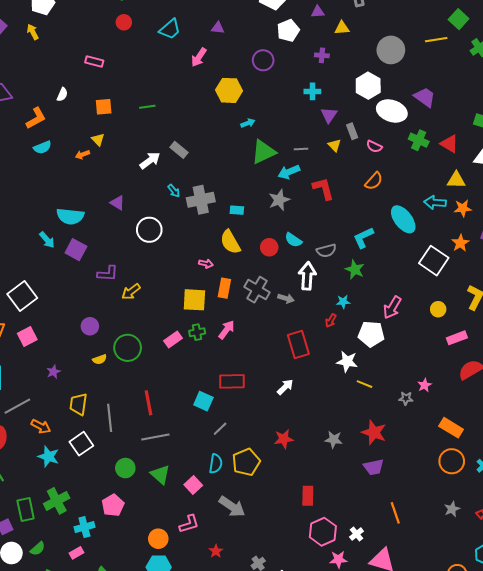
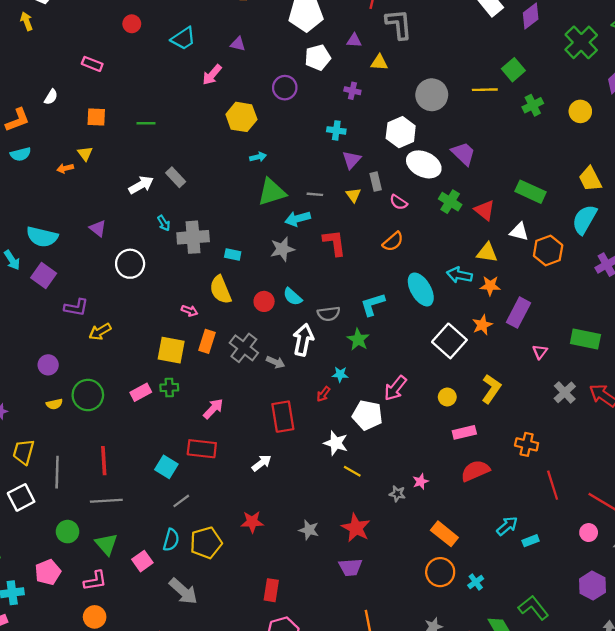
pink arrow: (226, 330) -> (213, 409), moved
pink L-shape: (189, 524) -> (95, 581), moved

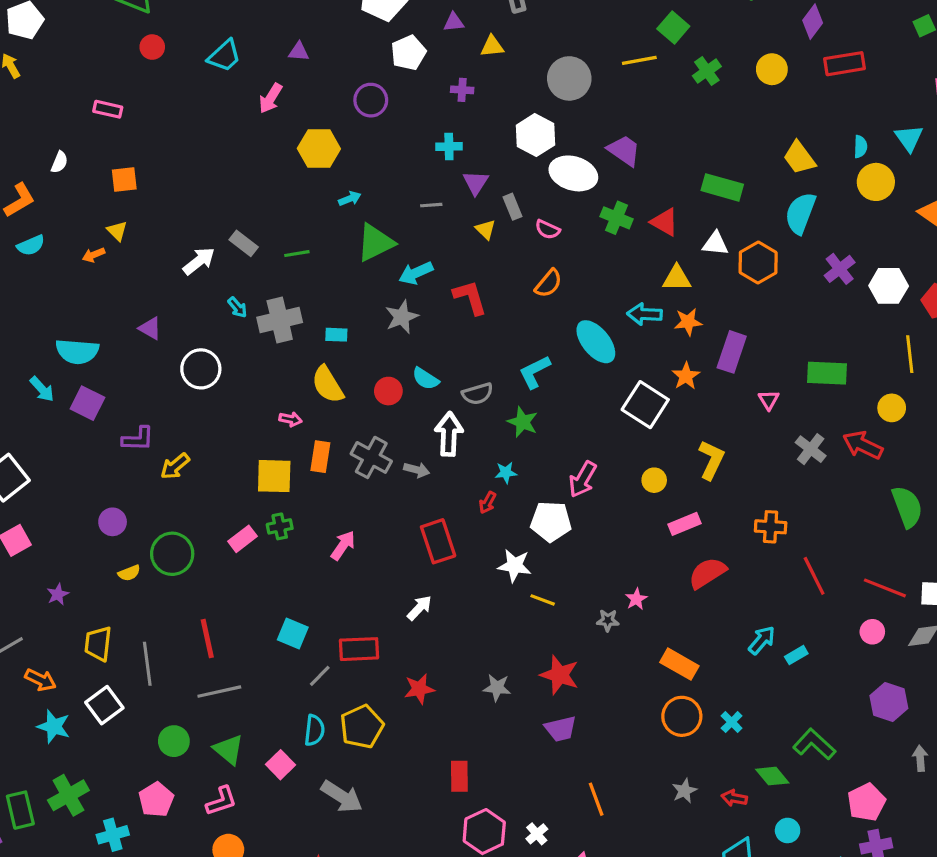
green line: (146, 123) -> (297, 254), moved
gray line: (315, 194) -> (431, 205), moved
red rectangle: (202, 449) -> (359, 649), moved

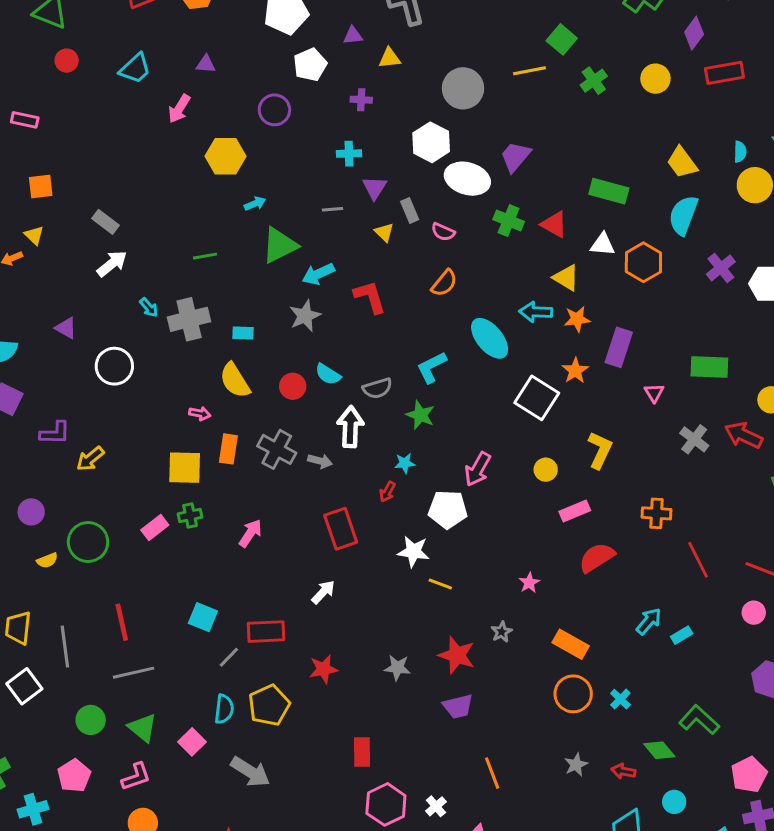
purple trapezoid: (624, 150) -> (515, 157), turned -84
gray rectangle: (244, 243) -> (106, 222), moved
yellow triangle: (677, 278) -> (566, 278), turned 32
gray star: (608, 620) -> (502, 632), moved, turned -30

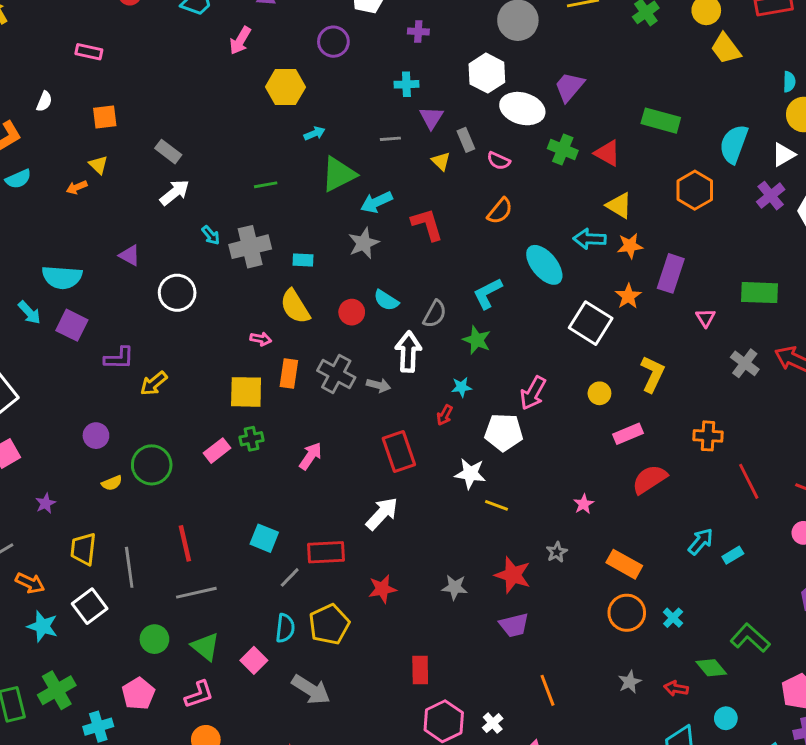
yellow trapezoid: (682, 162) -> (726, 49), moved
white triangle: (603, 244) -> (783, 155), moved, turned -35
gray semicircle: (377, 388) -> (435, 314), turned -44
white arrow: (323, 592) -> (382, 514), size x1.4

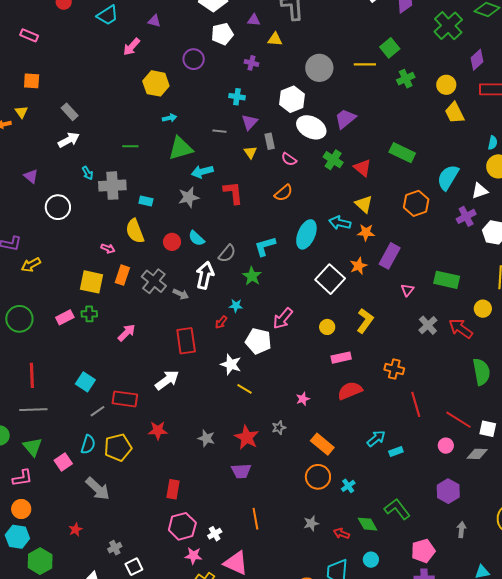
cyan ellipse: (544, 265) -> (306, 234), turned 52

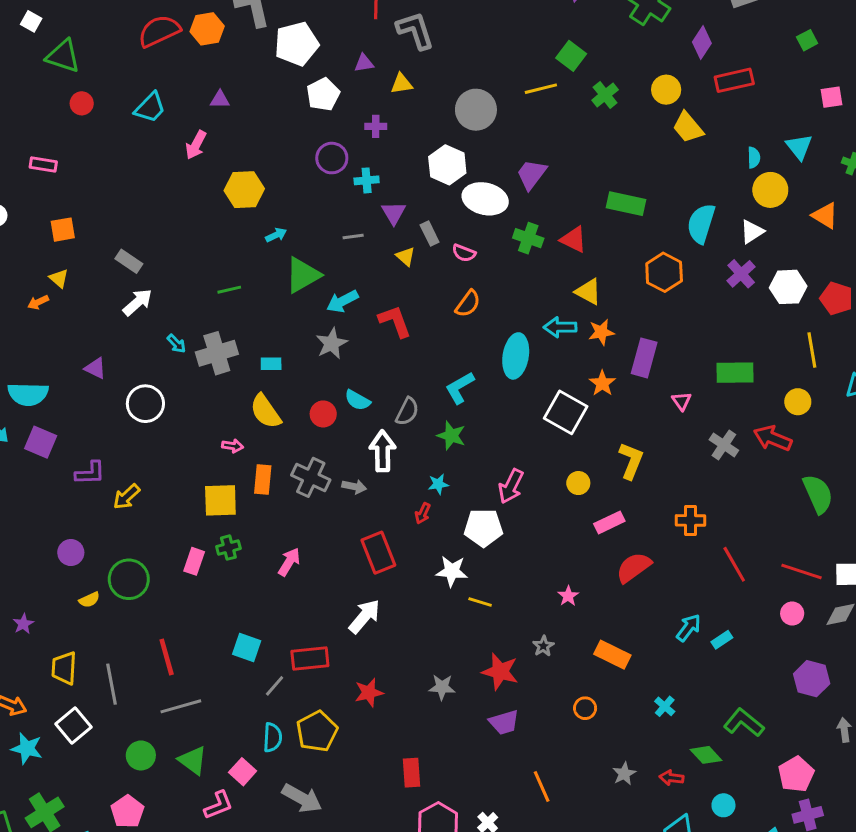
purple circle: (194, 59) -> (332, 158), moved
pink rectangle: (65, 317) -> (194, 561), turned -30
orange circle: (318, 477) -> (585, 708), moved, size x0.6
pink L-shape: (22, 478) -> (218, 805), moved

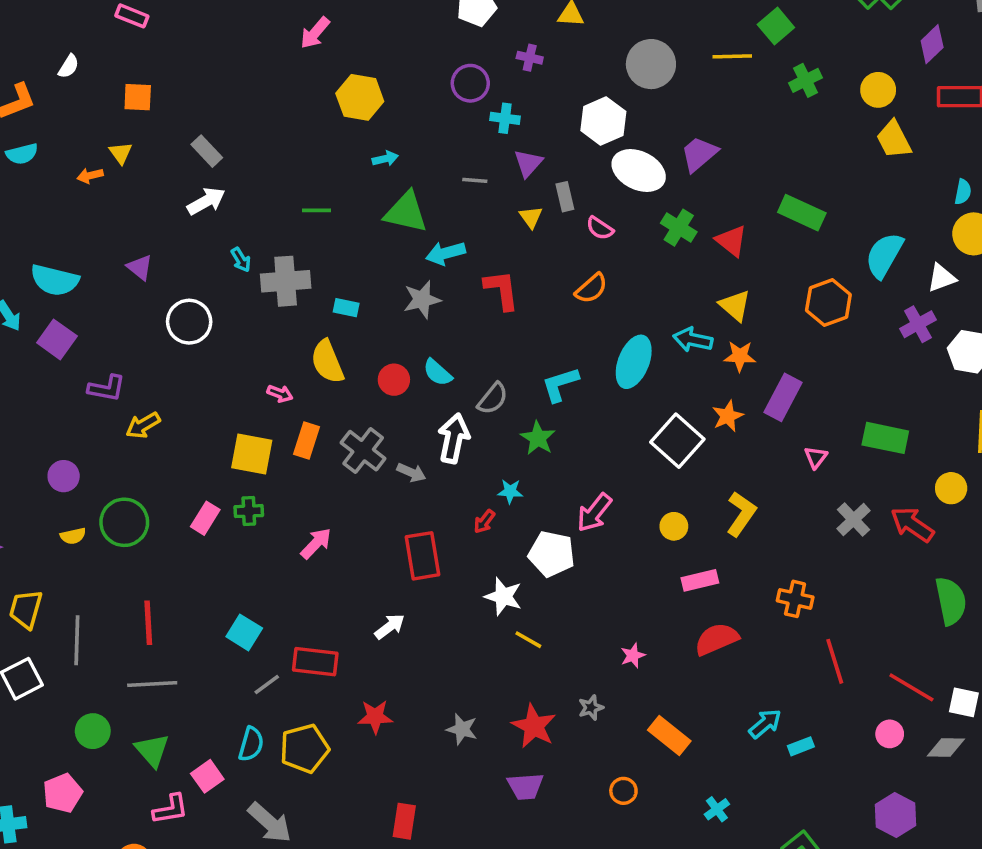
green triangle: (303, 275) -> (406, 212), turned 30
white arrow: (364, 616) -> (390, 627), size x0.7

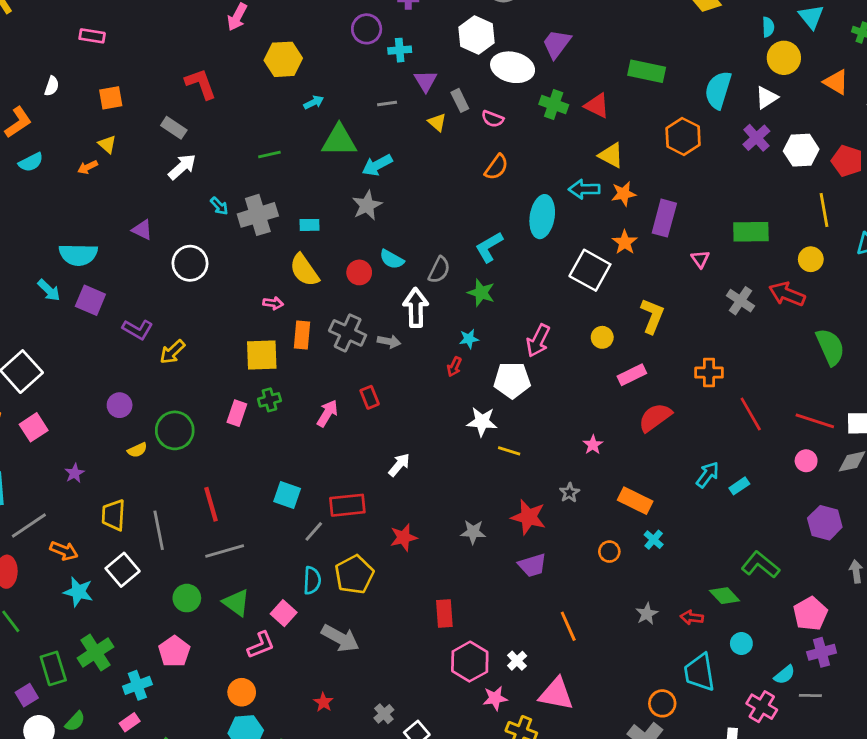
red L-shape: (502, 290) -> (201, 84), moved
purple L-shape: (107, 388) -> (138, 329), turned 32
red rectangle: (422, 556) -> (370, 397), moved, size x0.6
cyan cross: (717, 809) -> (654, 540), moved

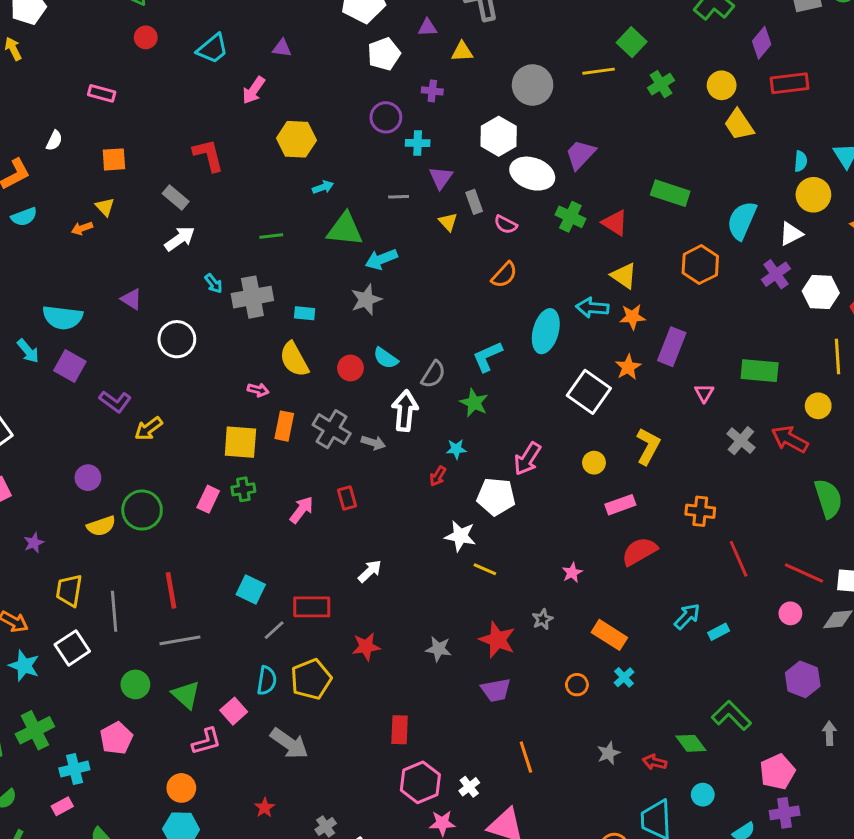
yellow semicircle: (137, 450) -> (101, 526), size x1.4

